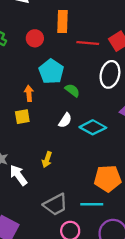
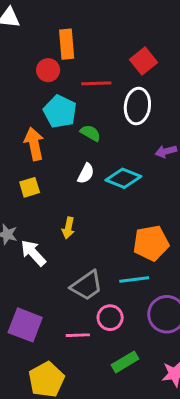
red circle: (35, 38) -> (48, 70), moved
red line: (88, 43) -> (96, 83), moved
orange arrow: (29, 93) -> (34, 144), size x1.5
yellow square: (22, 117) -> (30, 187), moved

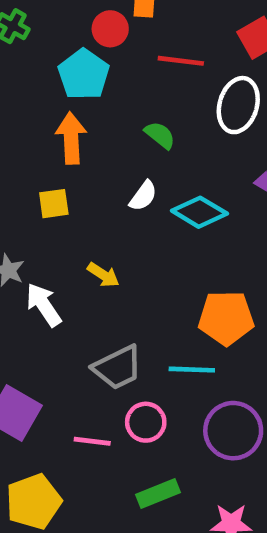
cyan pentagon: (60, 112) -> (84, 74), moved
yellow arrow: (68, 228) -> (103, 275), turned -78

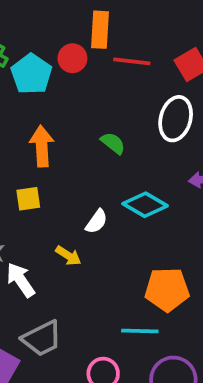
red line: (181, 61) -> (132, 61), moved
cyan pentagon: (84, 74) -> (31, 74), moved
white semicircle: (143, 196) -> (96, 222), moved
gray trapezoid: (118, 367) -> (42, 338), moved

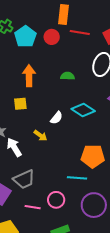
red circle: (72, 58) -> (52, 37), moved
green semicircle: (113, 143) -> (67, 76), turned -40

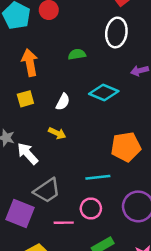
white semicircle: (57, 118) -> (63, 102), moved
cyan line: (77, 178) -> (98, 177), moved

